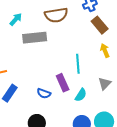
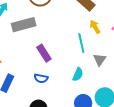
cyan line: (78, 64) -> (81, 43), moved
purple rectangle: (63, 83) -> (44, 53), moved

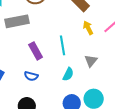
cyan line: (81, 43) -> (63, 45), moved

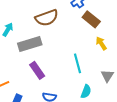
purple rectangle: (36, 51) -> (37, 70), moved

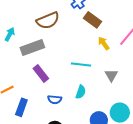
cyan line: (77, 63) -> (81, 64), turned -66
cyan semicircle: (86, 92) -> (81, 92), moved

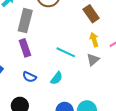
gray rectangle: (32, 48) -> (25, 21), turned -75
gray triangle: (111, 75) -> (93, 60), moved

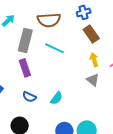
cyan line: (66, 52) -> (54, 48), moved
gray triangle: (93, 60) -> (93, 80), turned -40

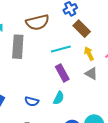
cyan line: (54, 48) -> (61, 49), moved, turned -30
purple rectangle: (25, 68) -> (62, 73), moved

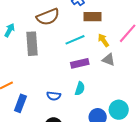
brown rectangle: (82, 29) -> (92, 17), turned -36
purple rectangle: (62, 73) -> (80, 63), turned -66

